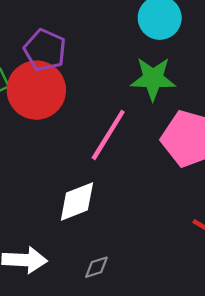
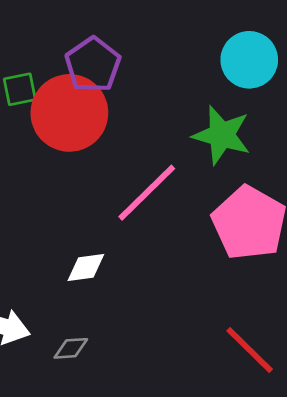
white diamond: (77, 201) -> (86, 268), size x0.7
gray diamond: (96, 267) -> (71, 348), moved

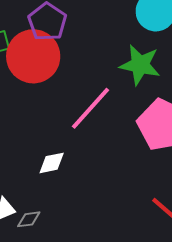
gray diamond: (71, 348) -> (29, 219), moved

